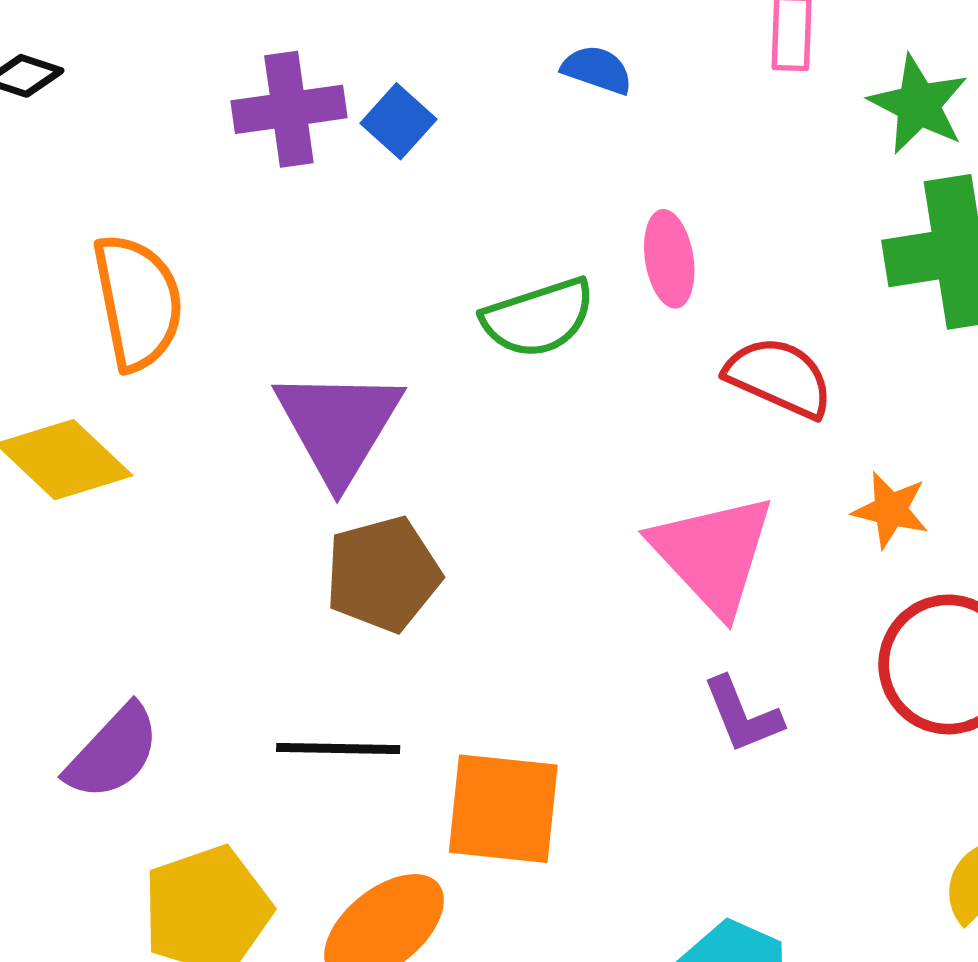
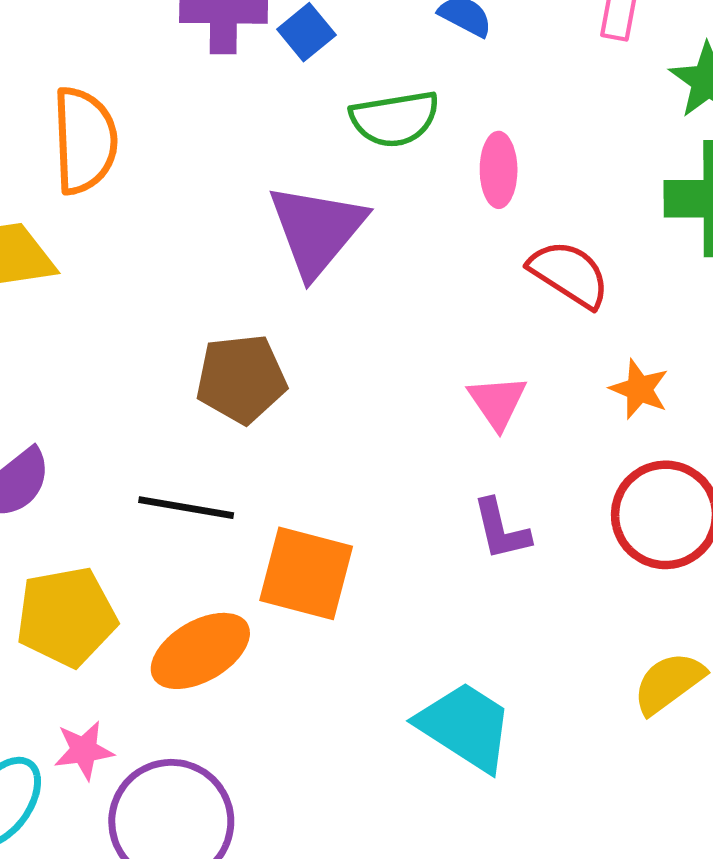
green semicircle: (538, 318) -> (395, 119), moved
purple triangle: (338, 425) -> (317, 230), moved
pink triangle: (713, 554) -> (497, 402), size x0.6

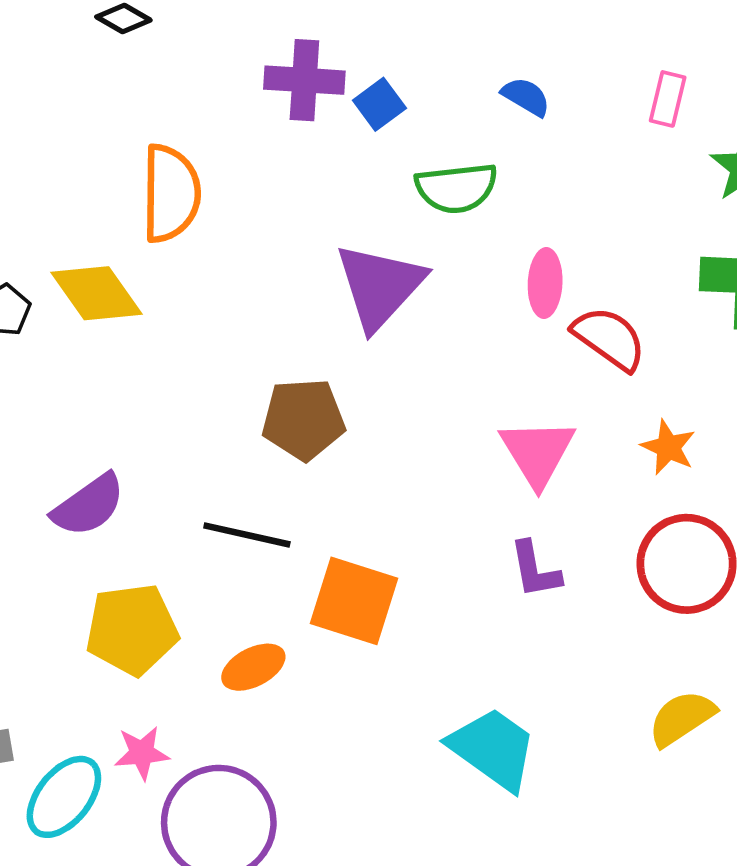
pink ellipse: (499, 170) -> (545, 283), moved
pink triangle: (497, 402) -> (538, 453), size x1.4
orange ellipse: (200, 651) -> (253, 667), size x0.7

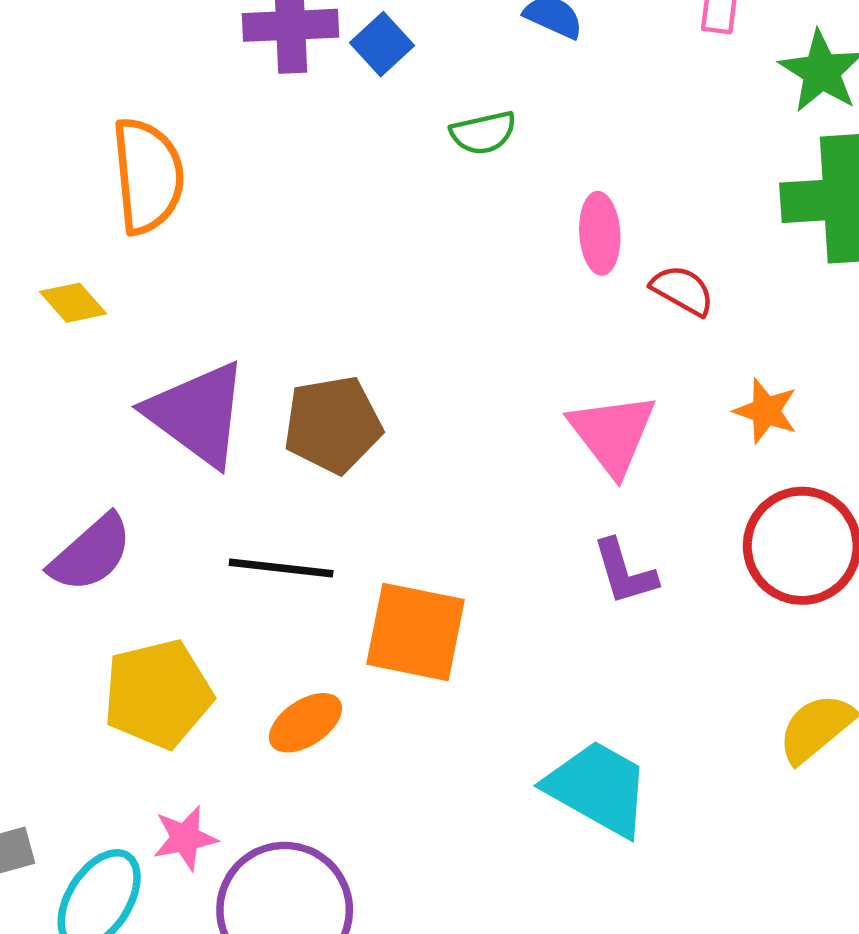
green semicircle: (456, 188) -> (483, 133), size x0.7
purple triangle: (380, 286) -> (197, 414), moved, turned -30
yellow diamond: (97, 293) -> (73, 303), size x0.6
red semicircle: (609, 338) -> (682, 290), size x0.7

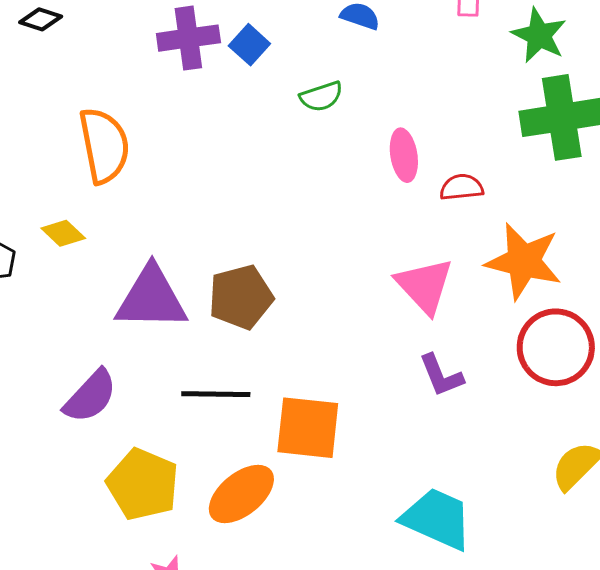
red semicircle: (682, 290) -> (462, 187), turned -30
orange star: (766, 411) -> (524, 261), size x1.8
purple triangle: (197, 414) -> (151, 298), turned -30
yellow pentagon: (158, 694) -> (143, 484), turned -30
orange ellipse: (305, 723) -> (241, 494), size x1.4

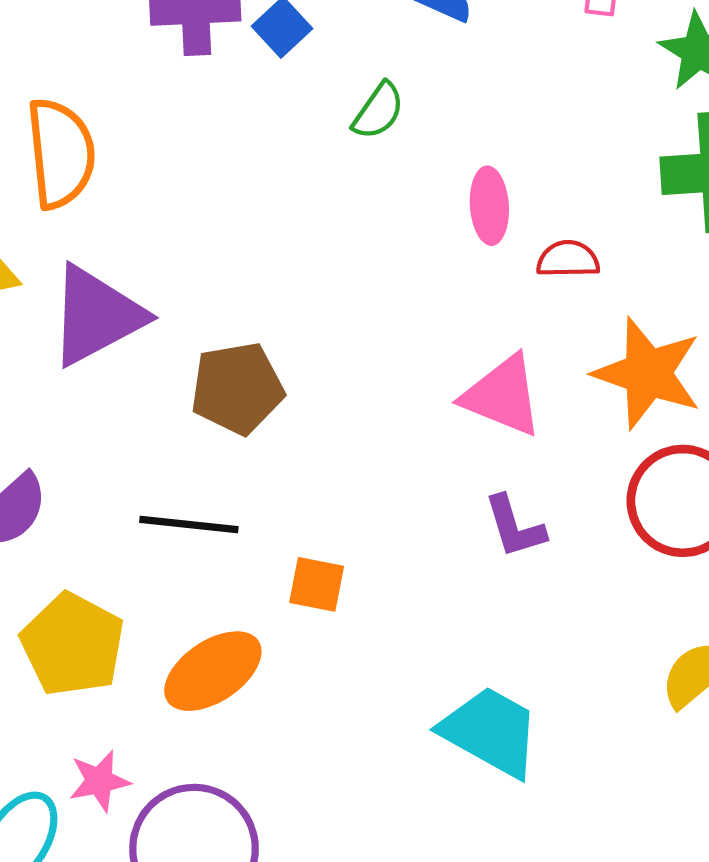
green semicircle: (321, 96) -> (378, 111), turned -42
pink triangle: (425, 286) -> (502, 396), turned -30
purple triangle: (151, 298) -> (96, 316), moved, turned -34
orange square: (308, 428) -> (317, 584), size x0.6

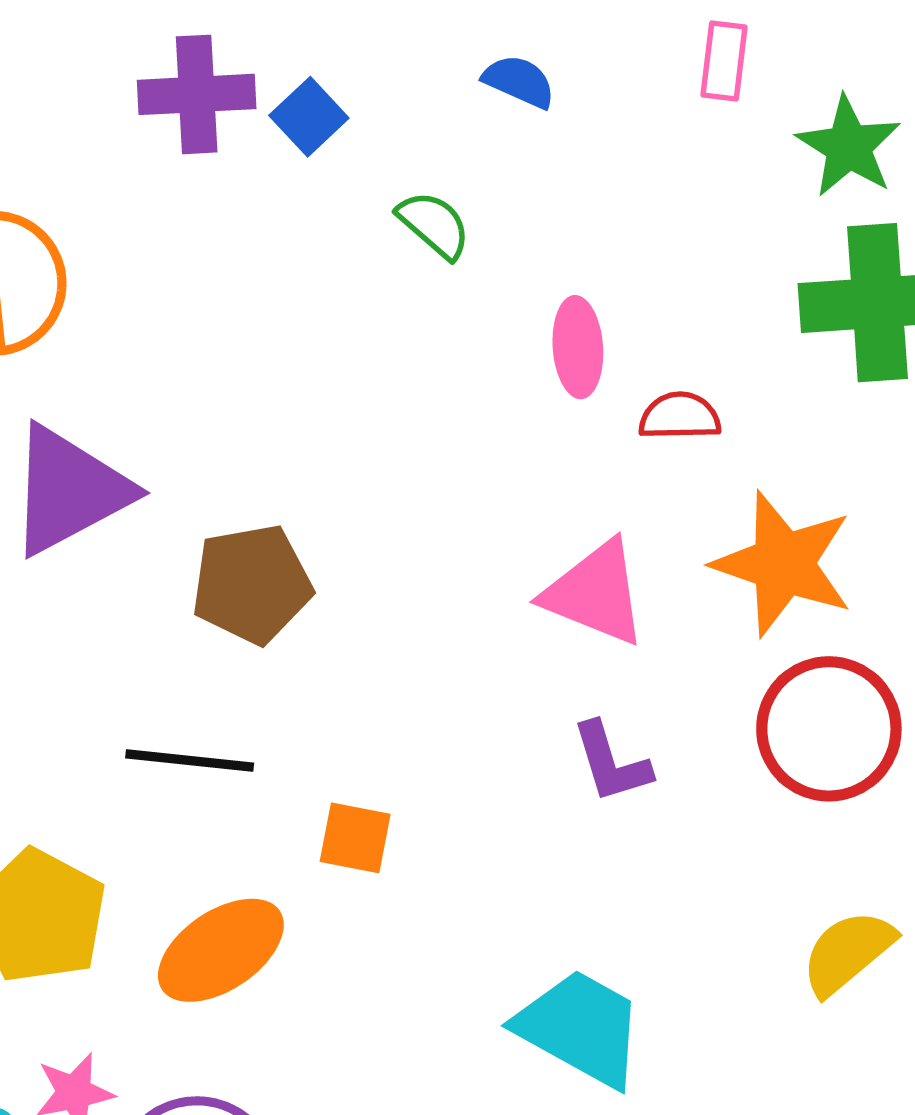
green semicircle: (378, 111) -> (434, 225), turned -84

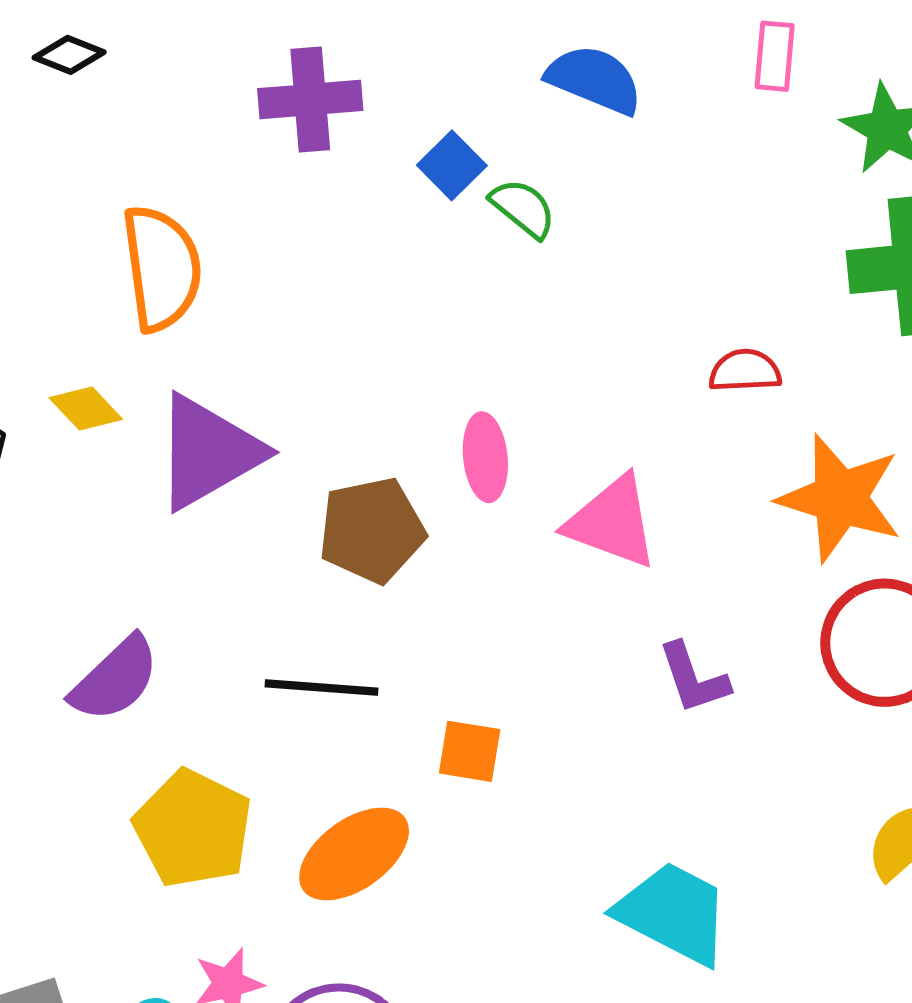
blue semicircle: (519, 81) -> (594, 80), size x1.5
blue square: (309, 117) -> (452, 165), moved
pink ellipse: (578, 347) -> (485, 457), moved
pink triangle: (595, 593) -> (612, 522), moved

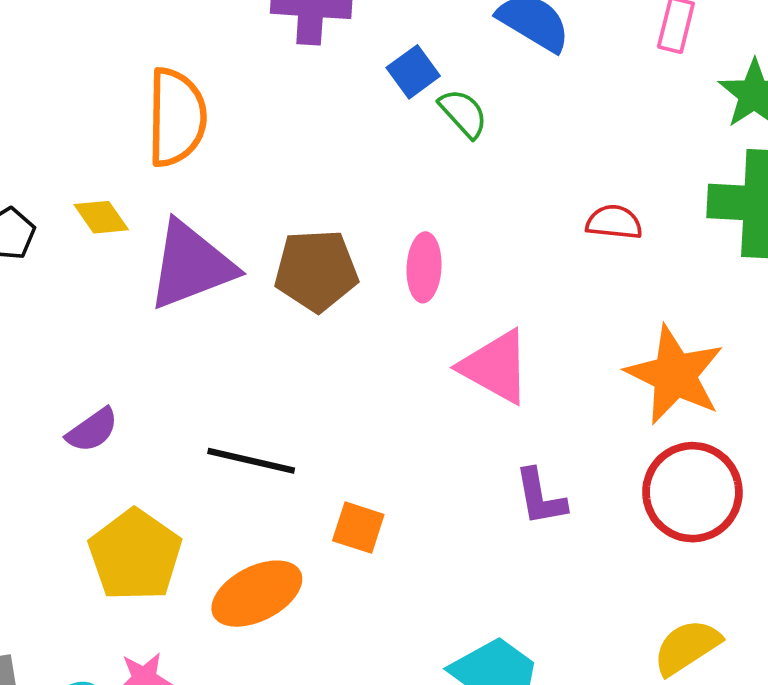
red semicircle: (745, 371) -> (614, 222), moved
pink ellipse: (485, 457) -> (424, 267), moved
brown pentagon: (372, 530) -> (316, 270), moved
purple semicircle: (115, 679) -> (92, 430), size x0.7

